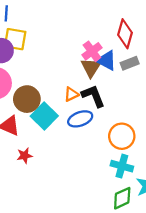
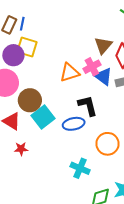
brown triangle: (91, 67) -> (103, 45), moved
orange triangle: (71, 94) -> (70, 72), moved, size x1.5
cyan cross: (122, 166) -> (80, 168), moved

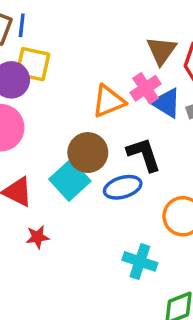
brown circle: (30, 100) -> (88, 153), moved

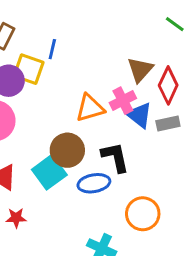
blue line: (22, 25) -> (52, 49), moved

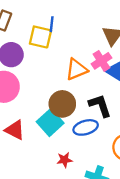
blue line: (52, 49) -> (52, 24), moved
yellow square: (29, 69) -> (40, 37), moved
red star: (16, 218) -> (65, 160), moved

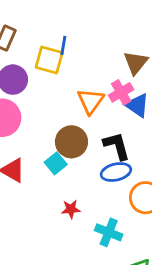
orange triangle: (76, 69) -> (91, 101), turned -35
cyan square: (50, 122) -> (56, 163), size x0.7
blue ellipse: (86, 127) -> (116, 172), moved

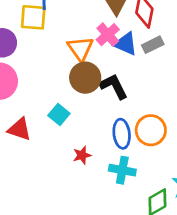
brown circle: (71, 142) -> (85, 78), moved
blue ellipse: (116, 172) -> (122, 134), moved, turned -72

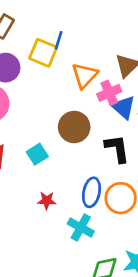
orange triangle: (80, 49) -> (85, 75), moved
black L-shape: (114, 86) -> (117, 149), moved

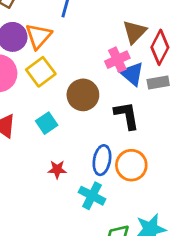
yellow square: (43, 53) -> (41, 72), moved, turned 32
orange triangle: (85, 75) -> (39, 36), moved

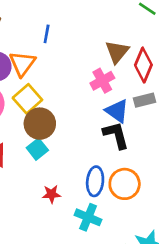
blue triangle: (132, 74) -> (117, 111), moved
brown circle: (83, 95) -> (40, 124), moved

